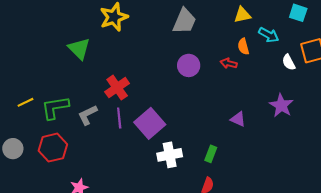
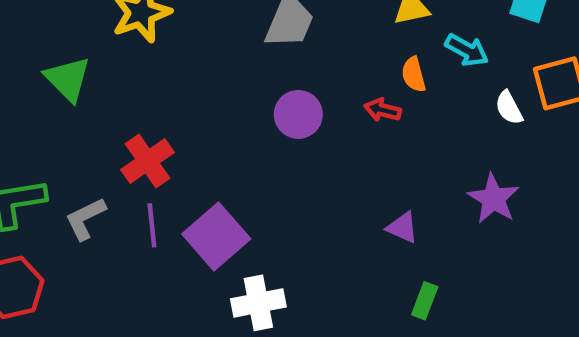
green rectangle: (211, 154) -> (425, 301), moved

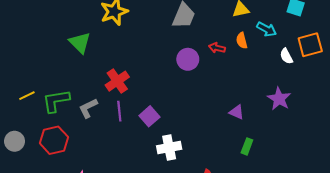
red arrow: (383, 110) -> (217, 48), moved
purple square: (216, 236) -> (149, 116), size x0.7

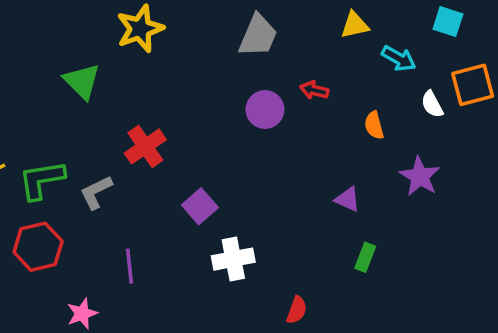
orange semicircle: (242, 41) -> (374, 125), moved
purple line: (119, 111) -> (130, 266), moved

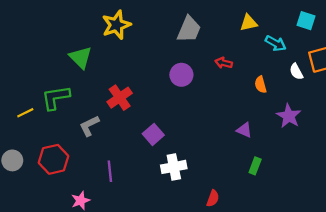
purple circle: (265, 109) -> (181, 75), moved
green L-shape: (42, 180) -> (56, 98), moved

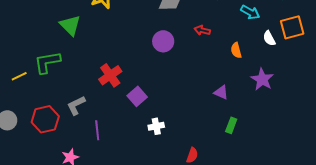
red cross: (120, 98) -> (110, 75), moved
gray L-shape: (89, 126) -> (76, 105), moved
white cross: (174, 167) -> (156, 126), size x0.7

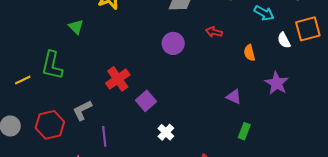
green triangle: (70, 25) -> (76, 27), size x0.7
green L-shape: (47, 62) -> (52, 65), turned -68
white cross: (156, 126) -> (166, 132), turned -35

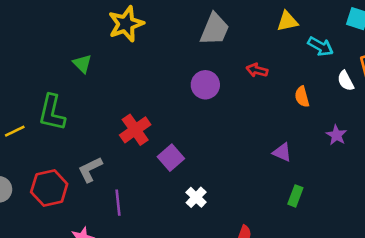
purple star: (277, 83) -> (336, 135), size x0.7

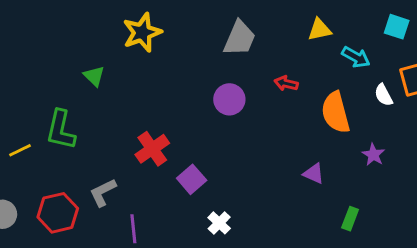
orange semicircle: (302, 97) -> (336, 112), size x1.8
green rectangle: (295, 196) -> (350, 219), moved

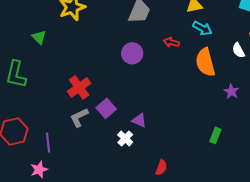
cyan arrow: (356, 57) -> (202, 28), moved
purple triangle: (314, 174) -> (139, 120), moved
gray L-shape: (103, 192) -> (79, 117), moved
purple line: (133, 229) -> (48, 142), moved

